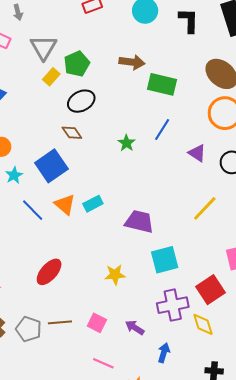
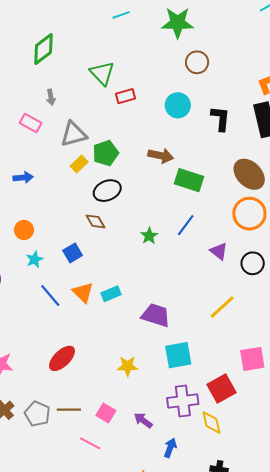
gray triangle: (43, 47) -> (74, 134), turned 40
blue square: (51, 166) -> (73, 253), size x0.6
pink line: (103, 363) -> (90, 443), moved

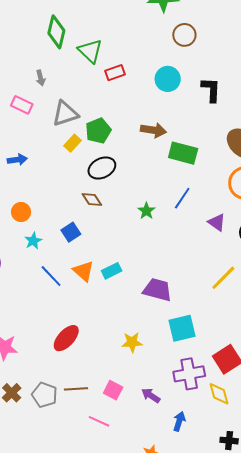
green diamond: (44, 49) -> (56, 32), moved, turned -36

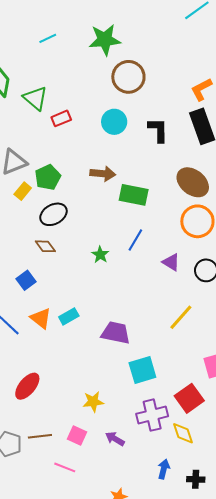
brown circle: (184, 35) -> (128, 77), size x1.4
yellow star: (132, 342) -> (93, 402), moved
blue arrow: (179, 421) -> (164, 469), moved

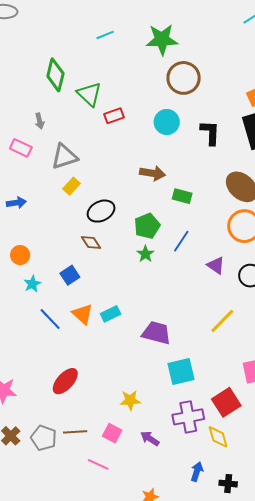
green pentagon: (48, 177) -> (147, 226), moved
green rectangle: (134, 195) -> (182, 196), size x0.7

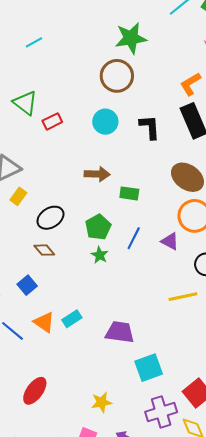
green star: (162, 40) -> (131, 38), moved
purple triangle: (216, 265) -> (170, 241), moved
yellow line: (222, 321) -> (183, 297), moved, turned 40

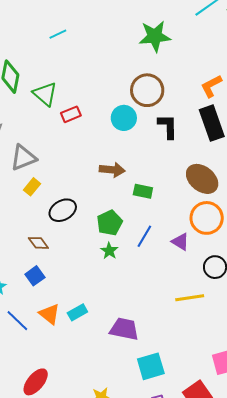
brown circle: (117, 76) -> (147, 90), moved
brown diamond: (44, 250) -> (38, 243), moved

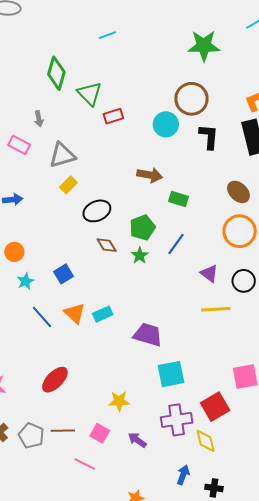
brown ellipse: (202, 179) -> (238, 192), size x0.7
purple triangle: (180, 242) -> (209, 273), moved
brown diamond: (38, 243) -> (107, 245), moved

